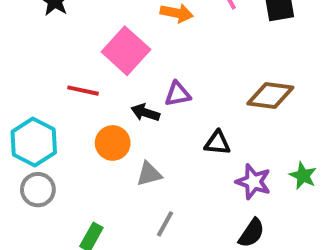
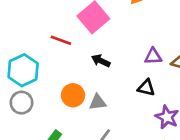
purple triangle: (178, 94) -> (153, 56), moved
orange circle: (113, 143) -> (73, 95), moved

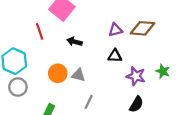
red line: (61, 40) -> (40, 31), turned 63
gray triangle: (98, 102) -> (78, 75), turned 32

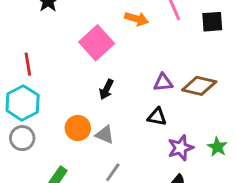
red line: (40, 31) -> (28, 64), moved
black arrow: (74, 42) -> (106, 89), turned -88
purple star: (136, 76) -> (181, 148), turned 30

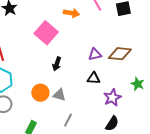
green star: (217, 147) -> (138, 84), moved

